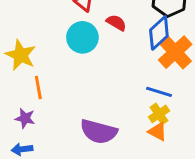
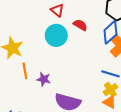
purple star: (25, 118) -> (44, 79), moved

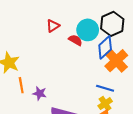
red triangle: (57, 10) -> (53, 26), turned 48
cyan circle: (56, 35) -> (88, 30), moved

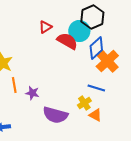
black hexagon: (112, 24) -> (92, 17), moved
red semicircle: (75, 40) -> (67, 41), size x1.5
yellow cross: (105, 104) -> (84, 103), moved

